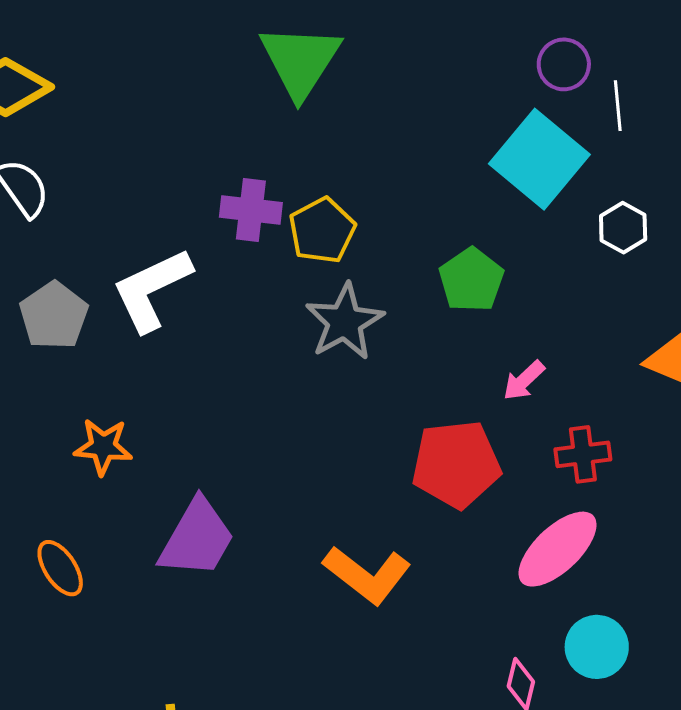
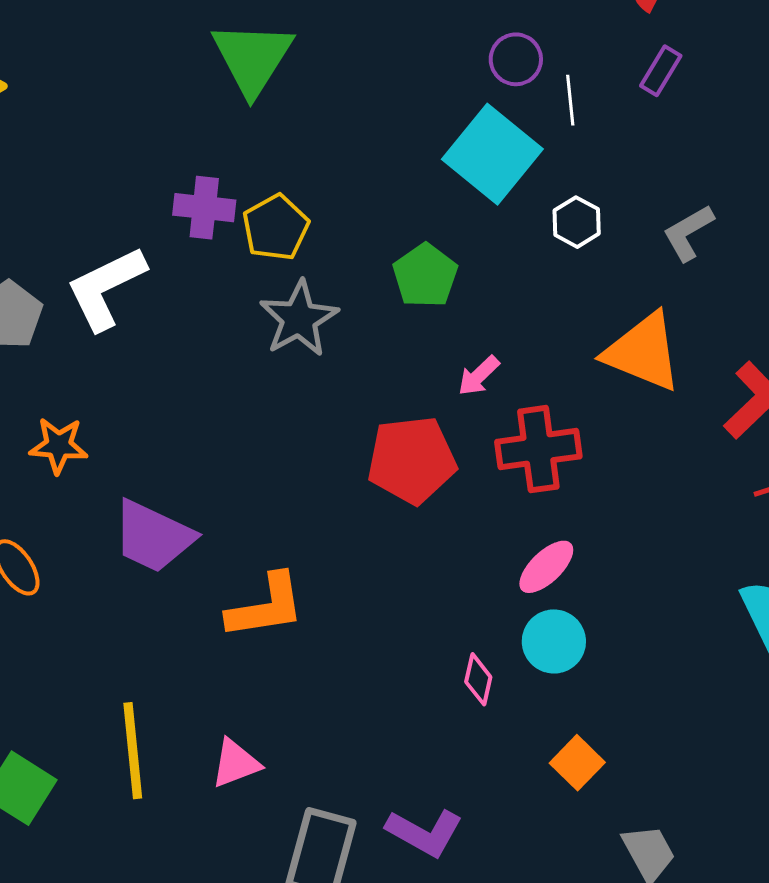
red cross: (583, 454) -> (538, 449), size x1.5
purple trapezoid: (197, 538) -> (153, 536), turned 86
pink ellipse: (558, 549) -> (546, 567), moved, size x0.7
orange L-shape: (367, 575) -> (266, 606), moved, turned -46

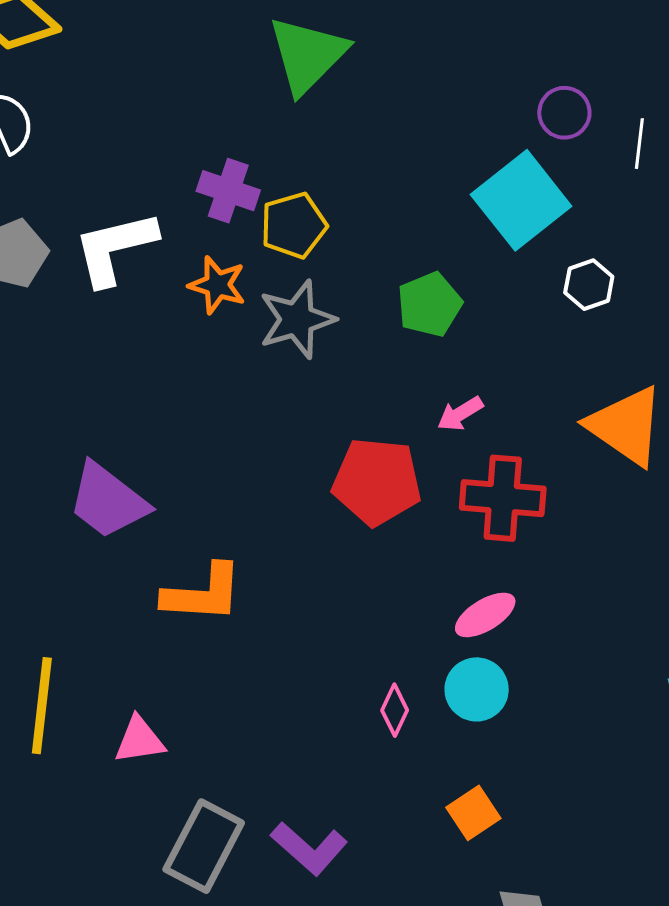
white line: (570, 100) -> (639, 144), moved
orange star: (59, 446) -> (217, 285), moved

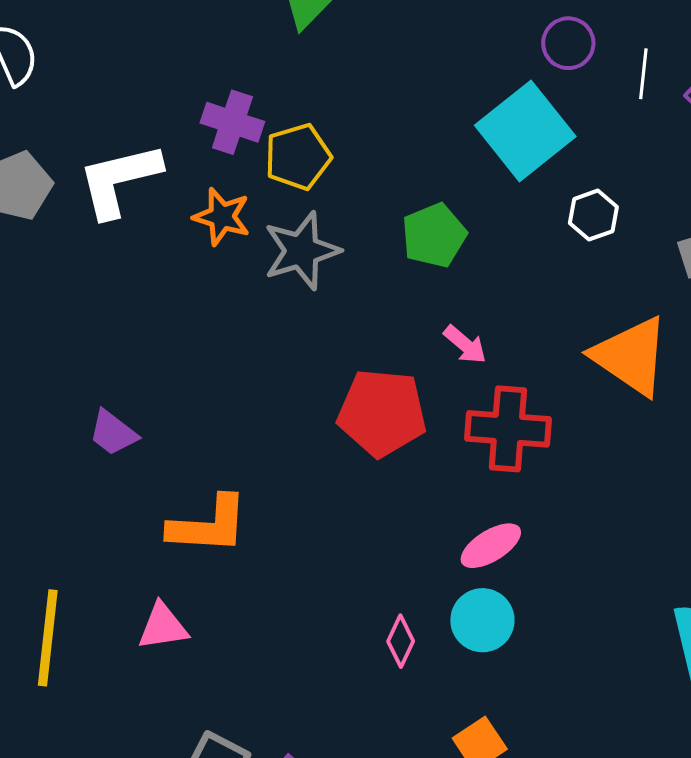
pink arrow: (460, 414) -> (465, 345), turned -108
purple trapezoid: (108, 501) -> (113, 433), size x0.6
pink triangle: (140, 740) -> (163, 627), moved

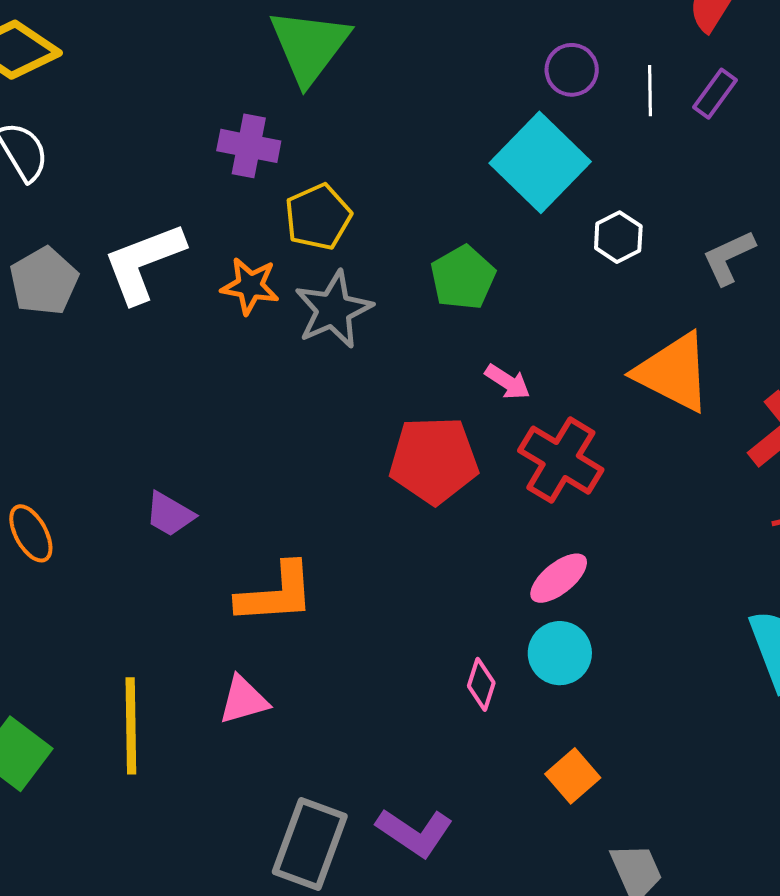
purple cross: (232, 122) -> (249, 146), moved
red cross: (508, 429) -> (561, 460), turned 34

